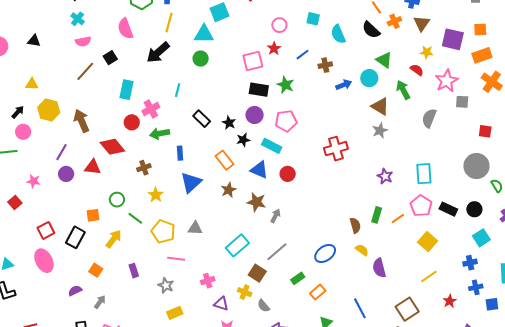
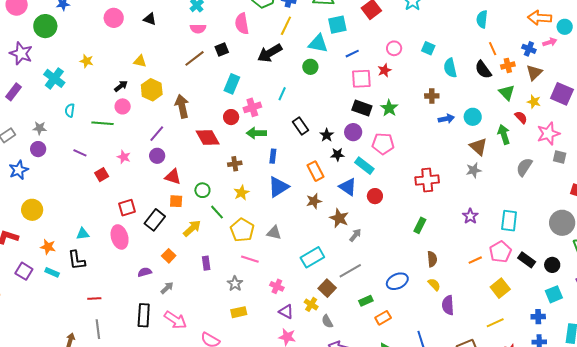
blue line: (303, 55) -> (352, 54), moved
green triangle: (384, 60) -> (507, 93), moved
red triangle: (93, 167) -> (173, 177), moved
green rectangle: (377, 215) -> (420, 225), moved
pink cross: (208, 281) -> (277, 286), turned 32

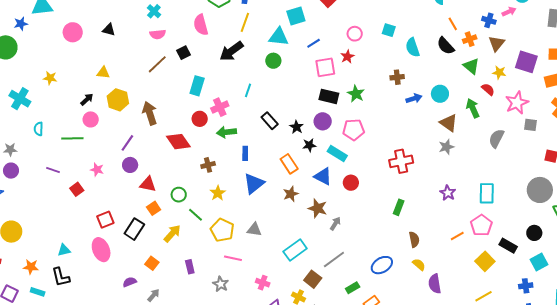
orange square: (176, 201) -> (154, 208), turned -32
black rectangle: (527, 260) -> (508, 246), moved

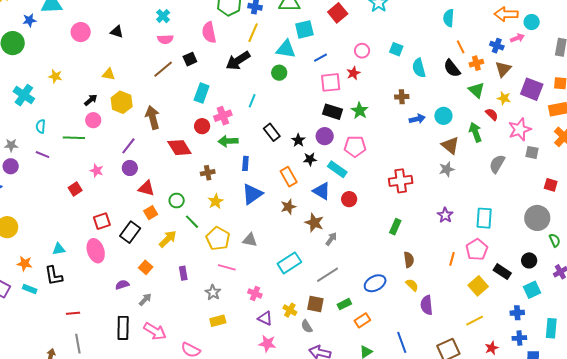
purple line: (53, 170) -> (43, 155), moved
orange line: (457, 236) -> (452, 259), turned -48
brown square: (313, 279) -> (315, 304), moved, turned -30

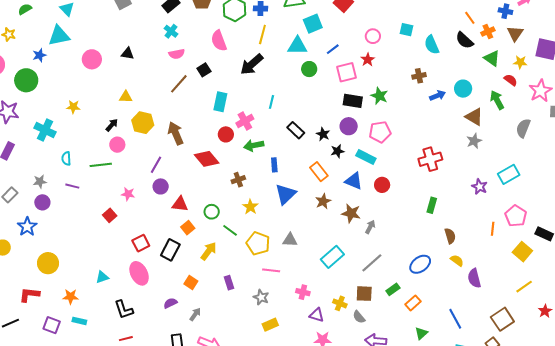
green circle: (279, 73) -> (309, 69), moved
cyan rectangle: (484, 218) -> (509, 174), moved, turned 65
black L-shape: (54, 276) -> (124, 310), moved

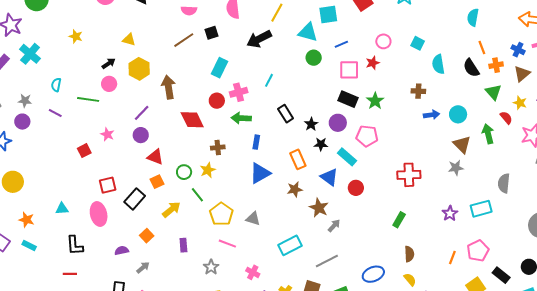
gray semicircle: (523, 128) -> (504, 183), moved, turned -30
cyan cross: (45, 130) -> (30, 54), moved
yellow star: (250, 207) -> (208, 170), moved

